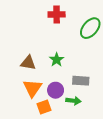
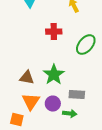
green star: (57, 60) -> (54, 75), size x1.5
orange square: (44, 107) -> (17, 120), moved, turned 32

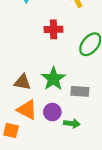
gray rectangle: (77, 95) -> (80, 91), moved
orange triangle: (31, 102) -> (27, 110), turned -36

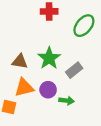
gray rectangle: (80, 91) -> (74, 70), turned -42
orange triangle: (27, 110) -> (24, 88), turned -42

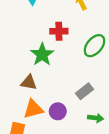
green star: (49, 58) -> (42, 55), moved
green arrow: (67, 101) -> (96, 118), moved

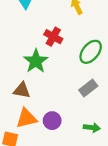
red cross: (59, 31) -> (53, 37), turned 30
gray rectangle: (84, 91) -> (88, 88), moved

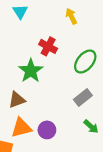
brown triangle: (22, 90) -> (17, 100), turned -30
green arrow: (92, 128) -> (91, 126), moved, turned 35

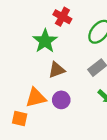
brown triangle: (17, 100) -> (57, 70), moved

